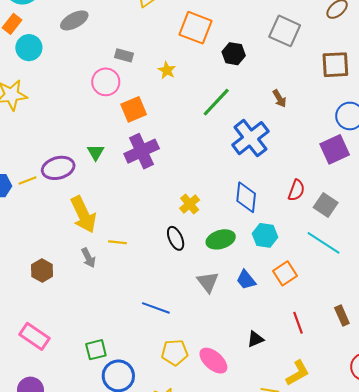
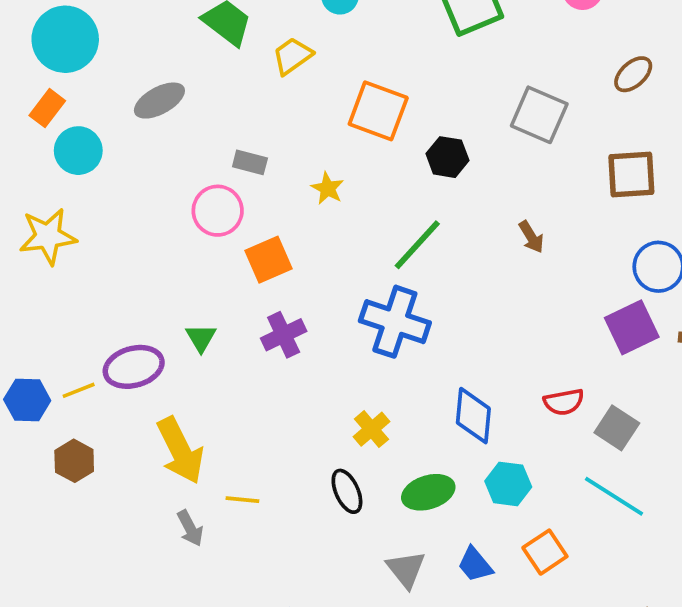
blue cross: (250, 138) -> (395, 322), moved, turned -33
purple cross: (142, 151) -> (284, 335), size x0.7
red semicircle: (296, 190) -> (564, 402), turned 60
brown hexagon: (42, 270) -> (74, 461), moved

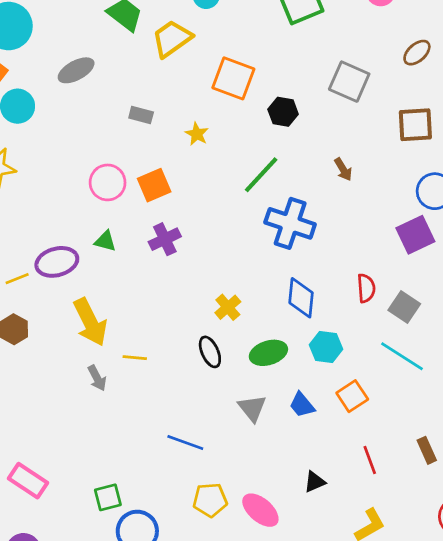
yellow trapezoid: (292, 56) -> (172, 39), size x1.4
pink circle: (218, 211) -> (108, 182), moved
blue cross: (395, 322) -> (290, 223), moved
green triangle: (201, 338) -> (105, 241), turned -45
red semicircle: (564, 402) -> (366, 288), turned -84

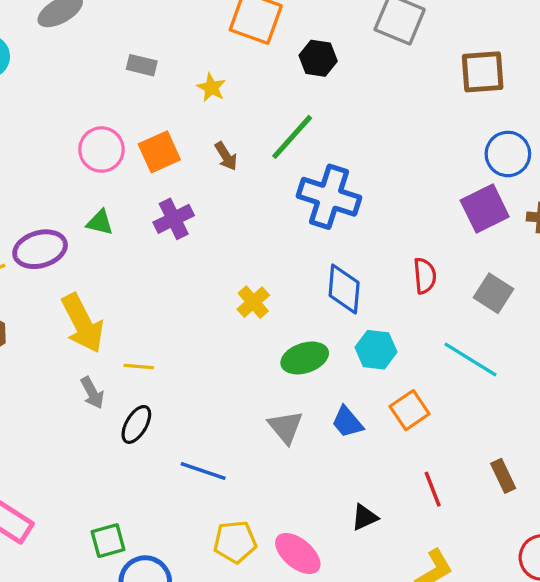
brown arrow: (343, 169) -> (226, 156), moved
gray square: (404, 307) -> (494, 293), moved
black ellipse: (210, 352) -> (136, 424), moved, turned 56

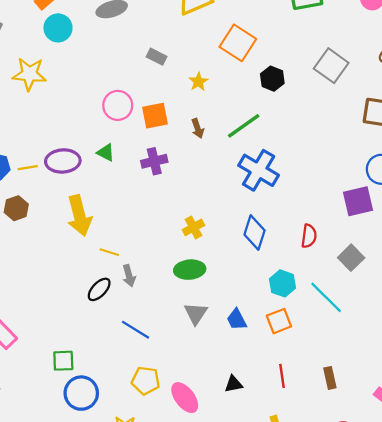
cyan hexagon: (376, 350) -> (282, 283), moved
green ellipse: (305, 358) -> (190, 270), moved
gray arrow: (92, 393) -> (129, 276), moved

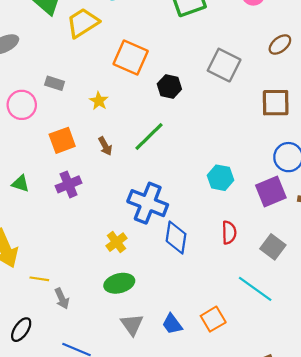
pink circle: (118, 105) -> (22, 105), moved
blue cross: (259, 170) -> (148, 203), moved
cyan hexagon: (282, 283) -> (221, 178), moved
black ellipse: (99, 289) -> (21, 330), moved

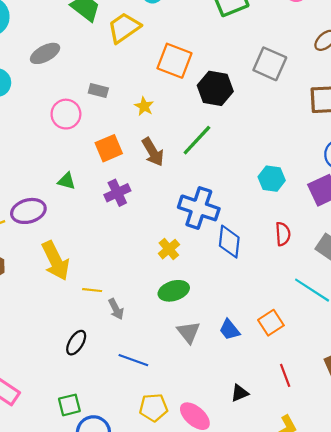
black hexagon: (169, 87) -> (215, 88), size x1.4
brown arrow: (105, 146) -> (153, 152), size x1.5
green triangle: (20, 184) -> (67, 181), moved

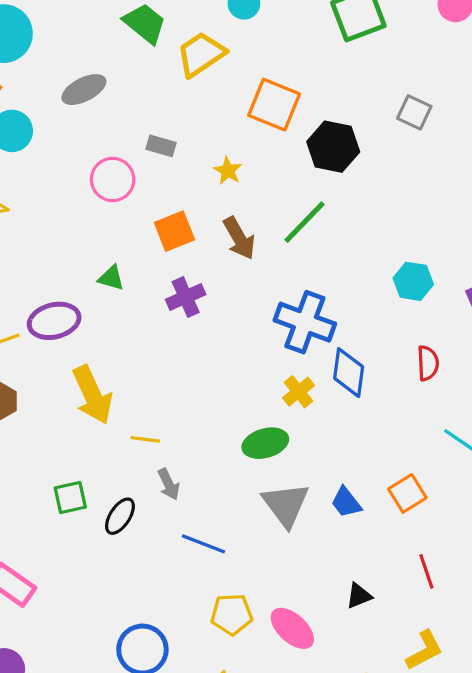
gray square: (270, 64) -> (414, 112), size x0.7
yellow cross: (169, 249) -> (298, 392), moved
gray arrow: (116, 309) -> (169, 484), moved
gray triangle: (189, 332) -> (286, 505), size x1.4
green square: (69, 405) -> (70, 498), moved

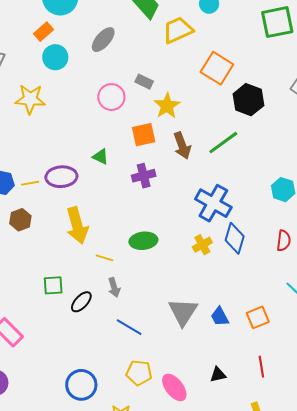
gray ellipse: (84, 90) -> (103, 40), turned -32
yellow star: (228, 171) -> (167, 106), moved, size x1.5
green ellipse: (265, 443) -> (143, 241), moved

